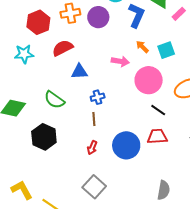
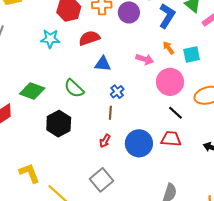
blue cross: (98, 97) -> (117, 92), turned -32

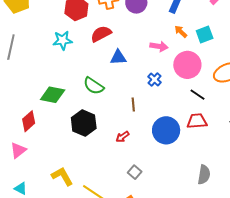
blue cross: (117, 92) -> (154, 80), moved
red arrow: (105, 141) -> (122, 137), moved, turned 32
gray square: (102, 180) -> (135, 172), size x0.6

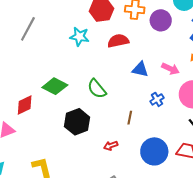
blue triangle: (118, 57) -> (140, 69), moved

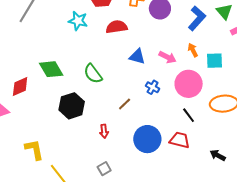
green diamond: (55, 86) -> (51, 69), turned 30
blue cross: (157, 99) -> (153, 87), turned -32
brown line: (130, 118) -> (125, 104), turned 32
red arrow: (111, 146) -> (104, 131), turned -80

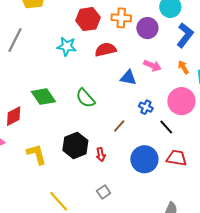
pink arrow: (167, 57) -> (152, 66), moved
black hexagon: (72, 106) -> (75, 145), moved
black line: (189, 115) -> (166, 127), moved
yellow L-shape: (34, 150) -> (37, 154), moved

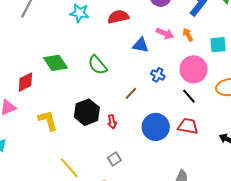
orange arrow: (183, 67) -> (188, 35), moved
black line: (166, 127) -> (189, 96), moved

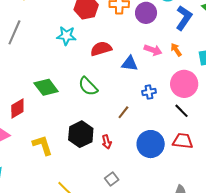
red semicircle: (118, 17) -> (101, 49), moved
blue cross: (158, 75) -> (149, 92), turned -32

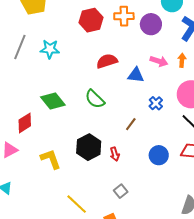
cyan star: (66, 36) -> (50, 49), moved
orange arrow: (176, 50) -> (182, 60), turned 40
blue cross: (149, 92) -> (156, 103), turned -32
blue circle: (151, 144) -> (159, 155), size x0.7

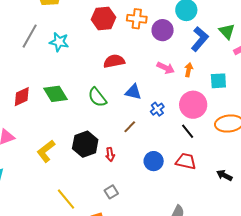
blue triangle: (136, 75) -> (133, 92), moved
red diamond: (25, 123) -> (22, 97), moved
yellow L-shape: (51, 159) -> (46, 151), turned -115

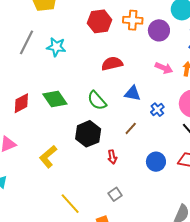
black hexagon: (85, 144) -> (88, 134), moved

